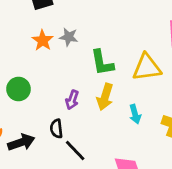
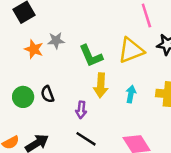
purple arrow: (72, 100) -> (81, 110), moved
cyan arrow: (135, 114) -> (131, 94), turned -140
black semicircle: (56, 129) -> (47, 94), moved

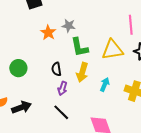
gray star: (56, 40) -> (69, 26), moved
orange star: (34, 49) -> (48, 33), moved
black semicircle: (47, 94) -> (56, 69), moved

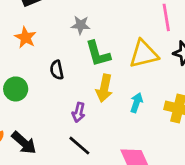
orange star: (48, 33) -> (25, 37), moved
black semicircle: (56, 69) -> (57, 70), moved
black arrow: (21, 107) -> (24, 143), turned 66

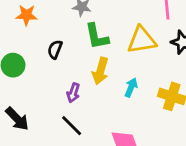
orange star: (25, 37) -> (27, 15), turned -30
black semicircle: (57, 70) -> (55, 49), turned 30

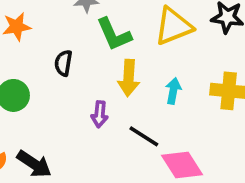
black line: (72, 126) -> (144, 136), moved

